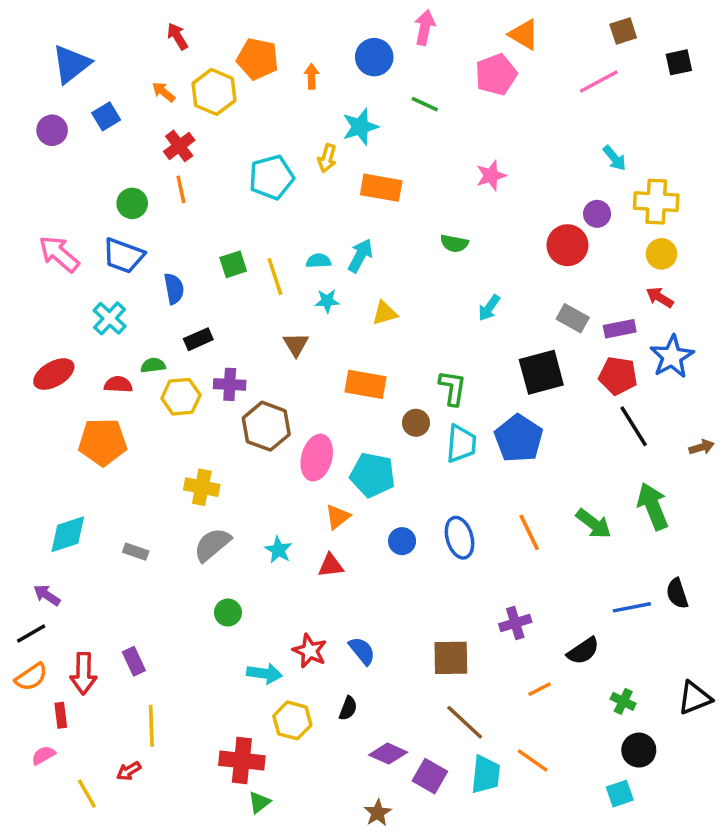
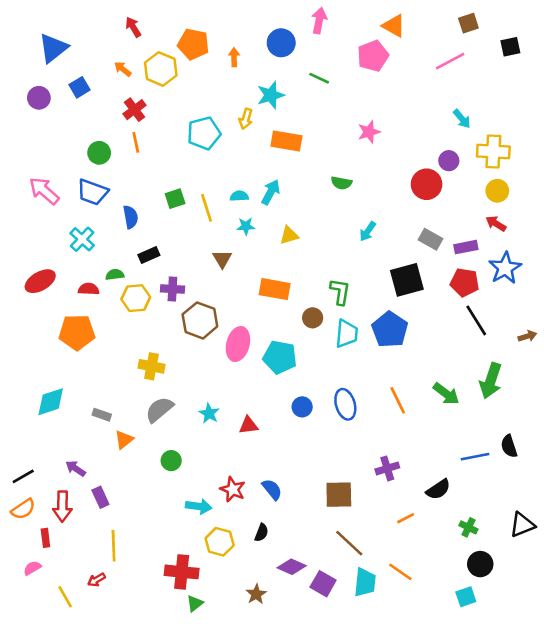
green arrow: (653, 506) -> (491, 381), turned -140
orange triangle: (338, 517) -> (124, 440), moved
purple arrow: (47, 595) -> (76, 468), moved
brown star: (378, 813) -> (256, 594), moved

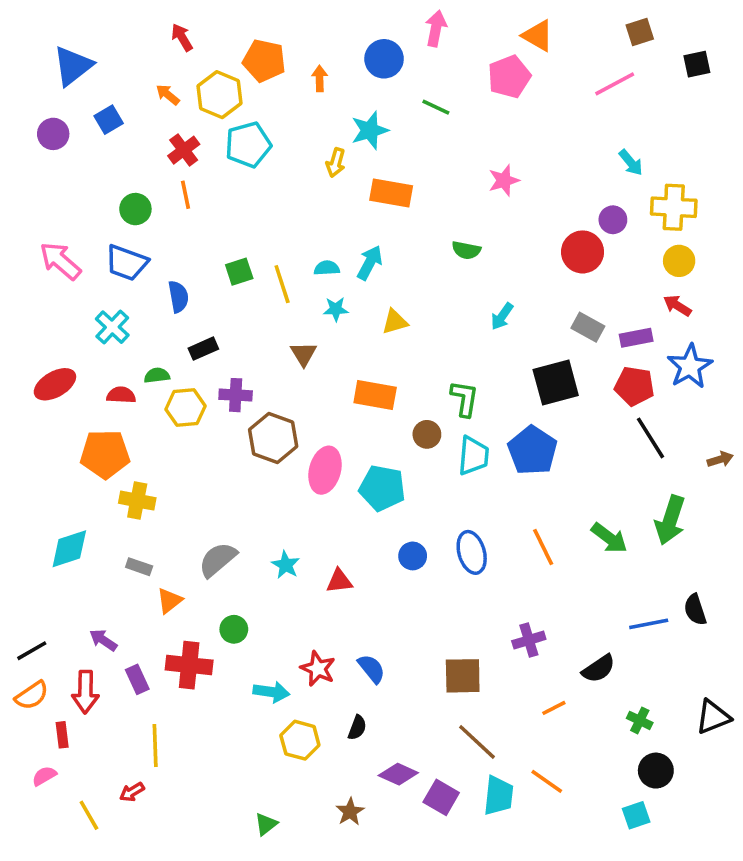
cyan pentagon: (204, 133) -> (248, 145), moved
yellow cross: (152, 366) -> (137, 501), moved
red cross: (182, 572) -> (189, 665), moved

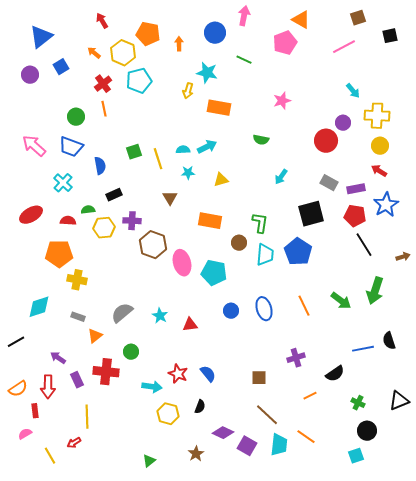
cyan star: (370, 130) -> (207, 73), turned 30
cyan arrow: (370, 263) -> (207, 147), turned 36
pink ellipse: (325, 470) -> (182, 263), turned -30
black line: (32, 651) -> (16, 342), moved
brown square: (463, 676) -> (259, 378), size x0.7

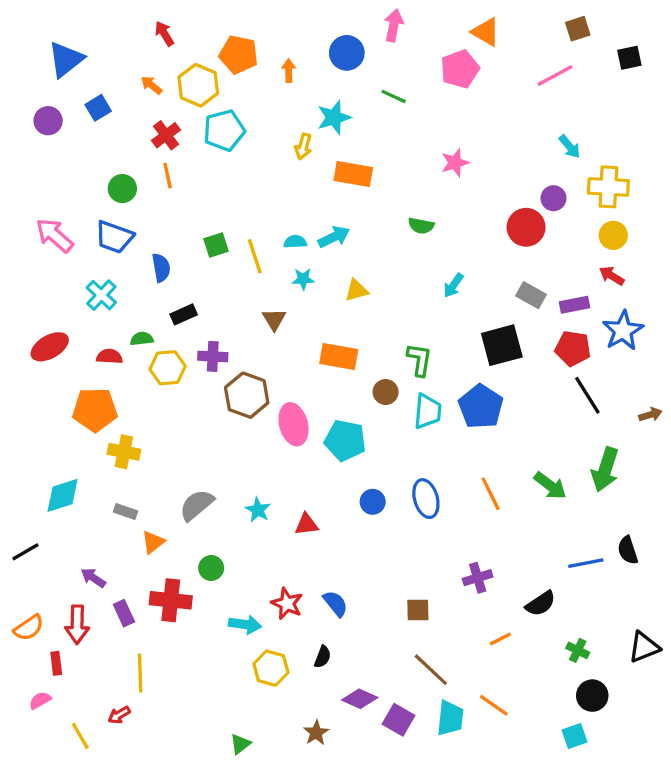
cyan star: (207, 73) -> (334, 117), turned -30

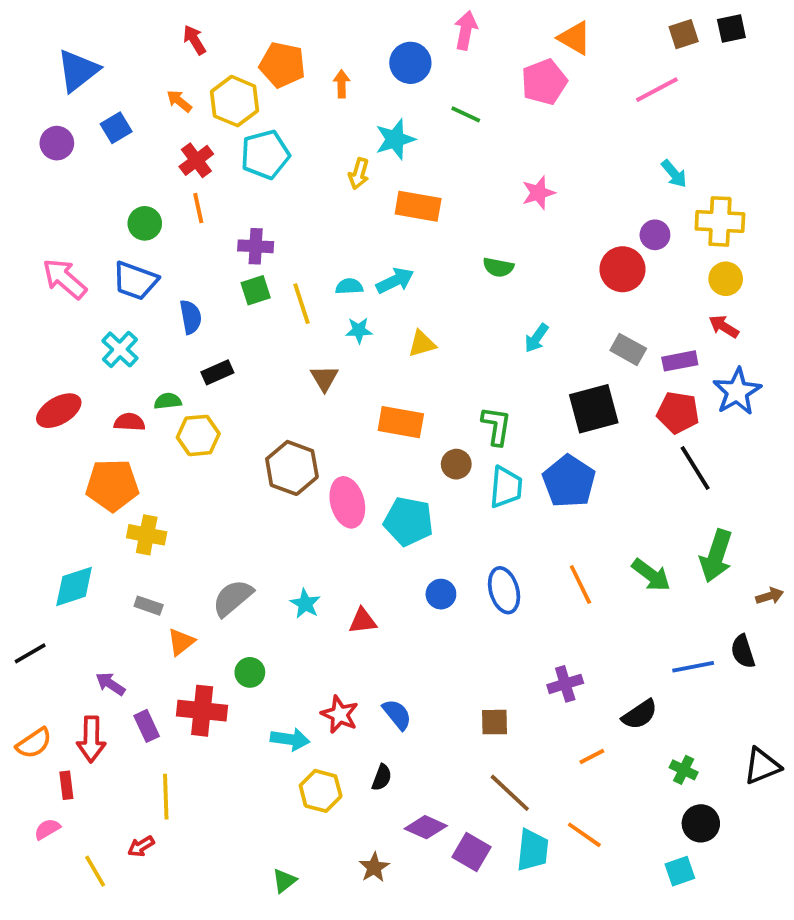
black square: (629, 58) -> (731, 28), moved
purple cross: (213, 356) -> (256, 246), moved
brown arrow: (650, 415) -> (770, 596), moved

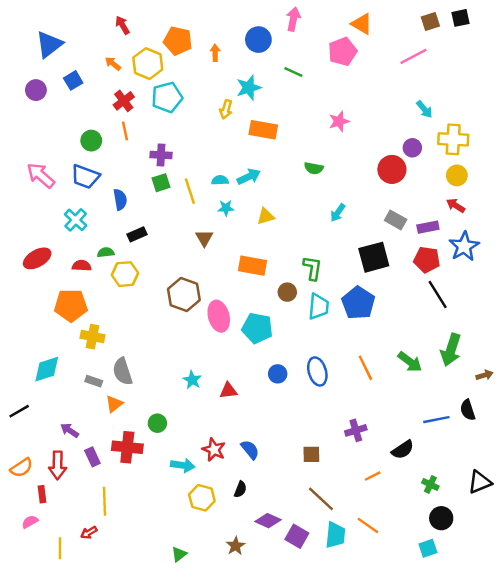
gray semicircle: (233, 598) -> (123, 371), moved, turned -68
yellow line: (95, 871) -> (60, 548), turned 30

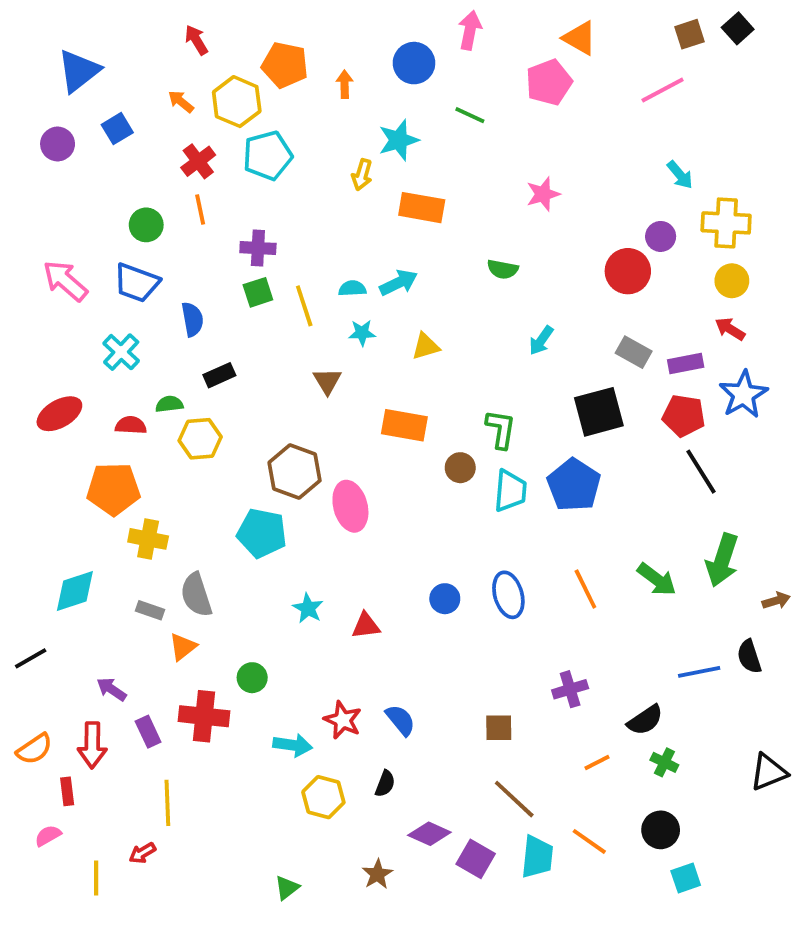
black square: (460, 18) -> (738, 28), turned -30
cyan pentagon: (257, 328) -> (262, 533), moved
green cross: (430, 485) -> (664, 762), moved
black circle: (441, 518) -> (661, 830), moved

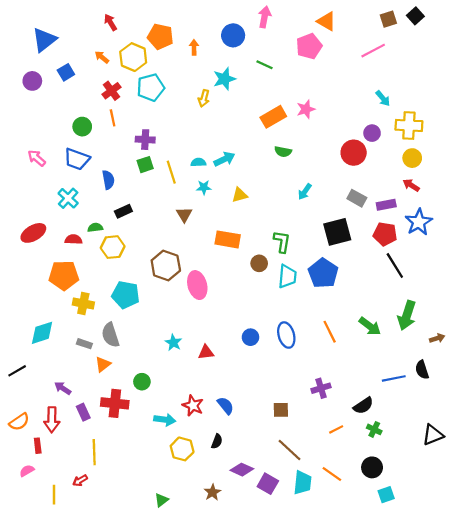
orange rectangle: (422, 208) -> (273, 117), moved, turned -40
pink arrow: (65, 281) -> (37, 158), size x0.7
cyan pentagon: (262, 533) -> (126, 295), moved

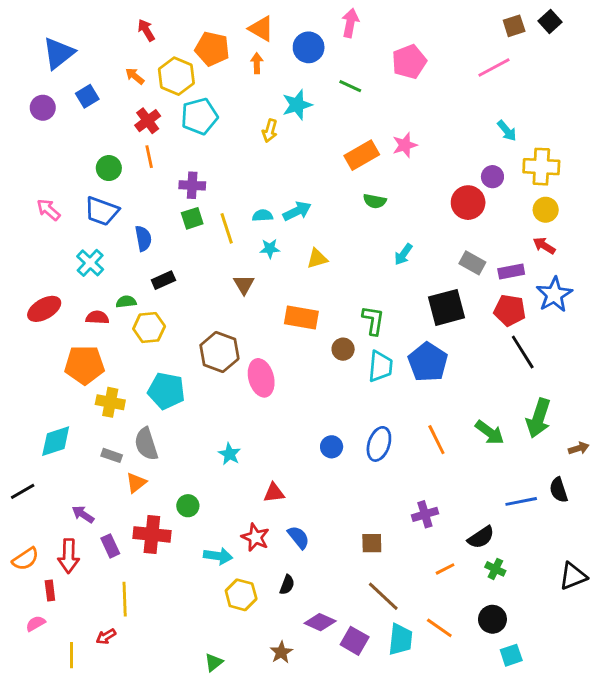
orange triangle: (326, 21) -> (261, 29), moved
blue ellipse: (286, 335) -> (379, 444), turned 35
red triangle: (206, 352) -> (274, 493), moved

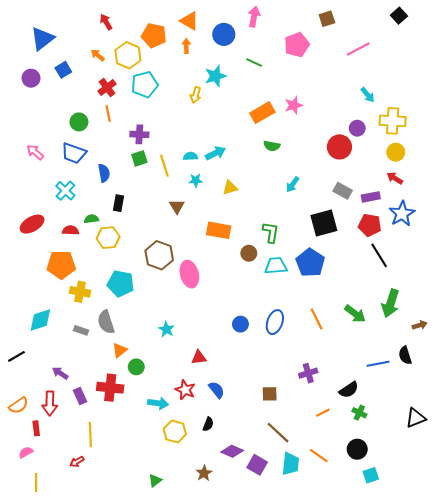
brown square: (514, 26) -> (327, 19), moved
black rectangle: (163, 280) -> (119, 203), turned -56
cyan trapezoid: (380, 366) -> (276, 266), turned -100
orange triangle: (136, 483) -> (120, 350), moved
yellow line: (71, 655) -> (36, 483), moved

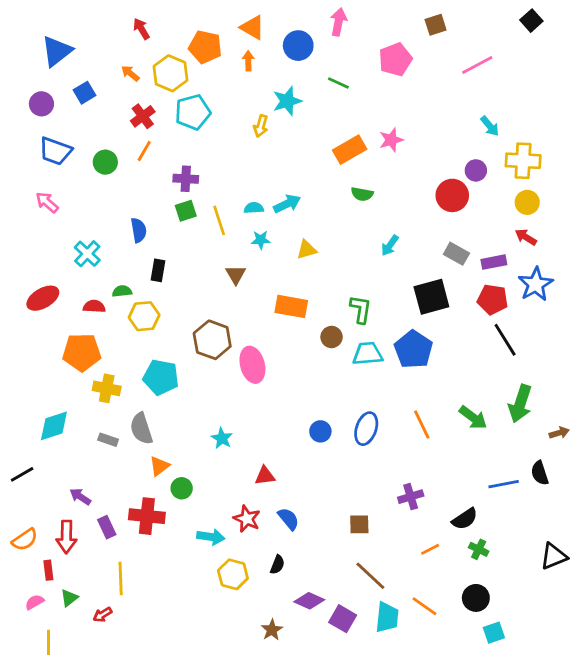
orange line: (108, 114) -> (144, 151), turned 42
blue trapezoid: (74, 153) -> (55, 151), moved
green triangle: (155, 480) -> (69, 598), moved

